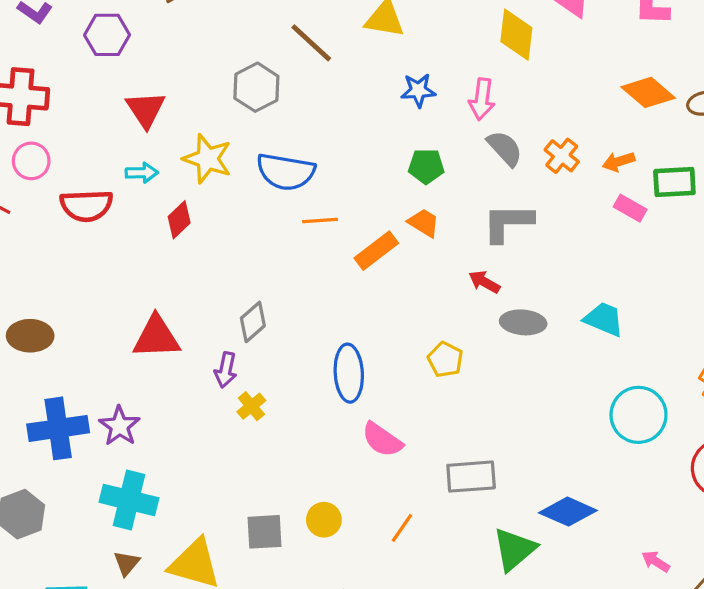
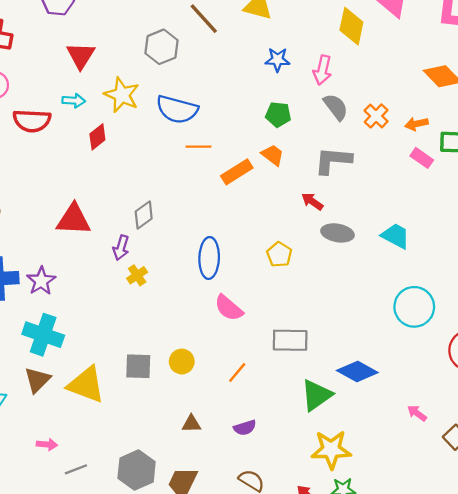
brown triangle: (127, 563) -> (37, 380), size x1.4

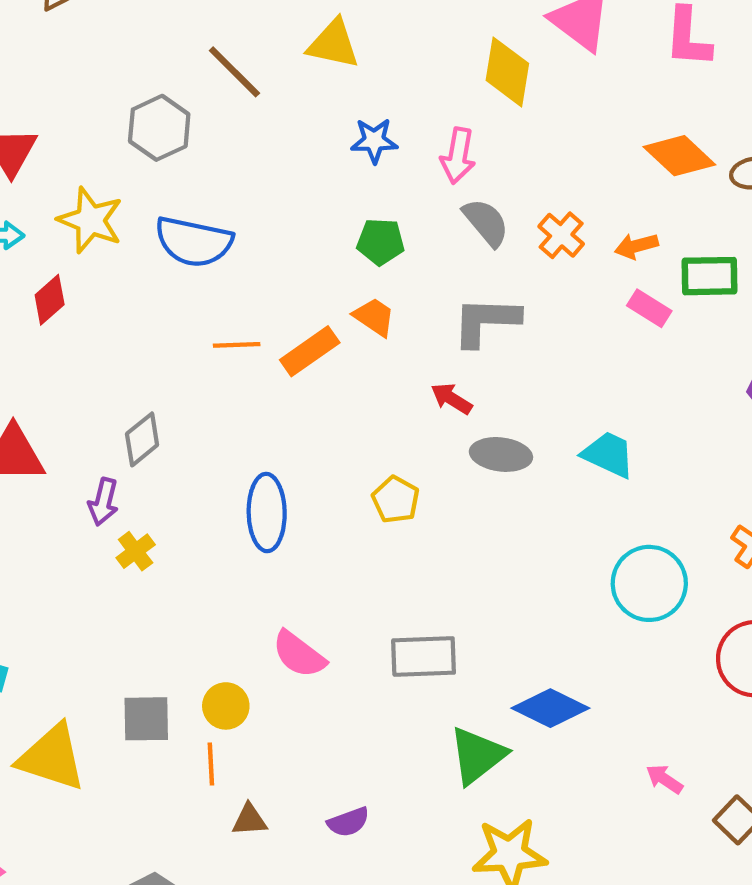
orange line: (198, 147) -> (237, 345), moved
pink semicircle: (229, 308) -> (299, 654), moved
orange line: (237, 372) -> (211, 764), moved, turned -40

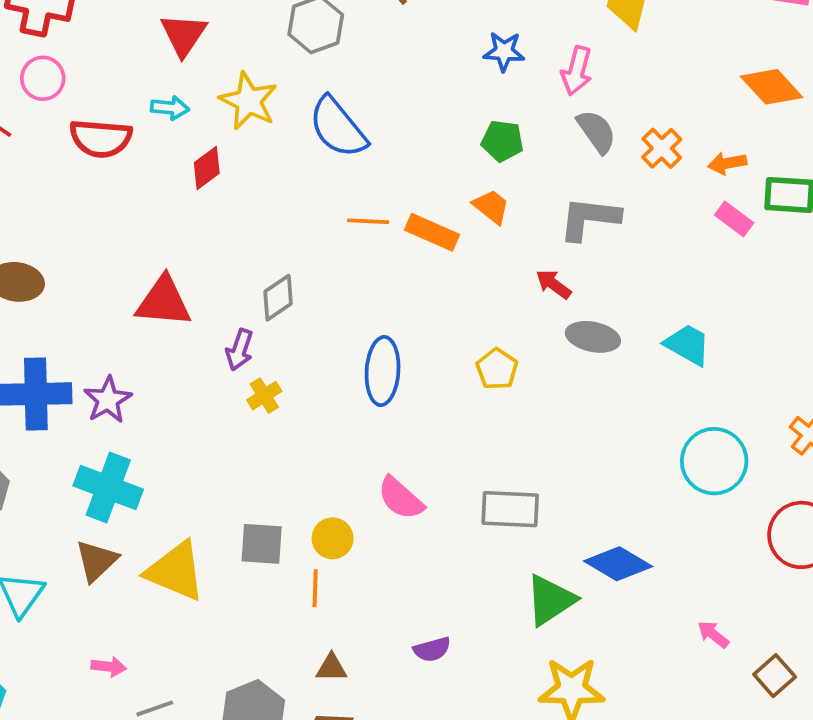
blue semicircle: (194, 242) -> (338, 127), turned 34
orange rectangle: (310, 351) -> (432, 232), turned 54
brown triangle: (249, 820) -> (331, 668), moved

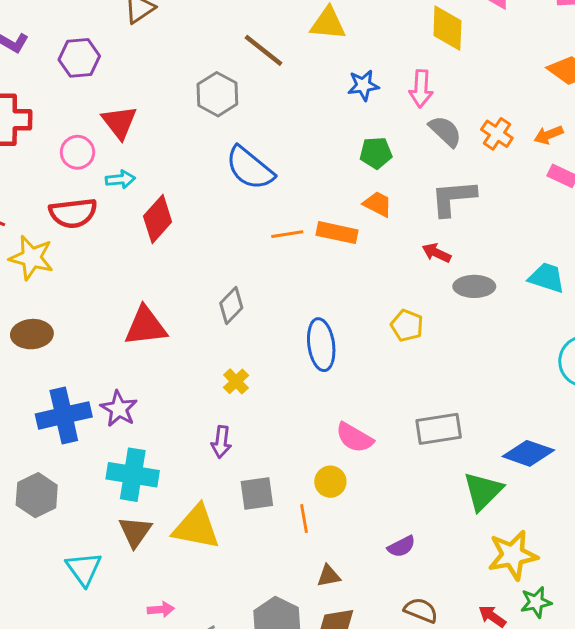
pink circle: (43, 78) -> (77, 152), moved
yellow star: (249, 101) -> (31, 258), moved
red diamond: (207, 168) -> (158, 219), size x1.4
purple arrow: (240, 350) -> (221, 442), moved
yellow circle: (333, 538) -> (330, 482), moved

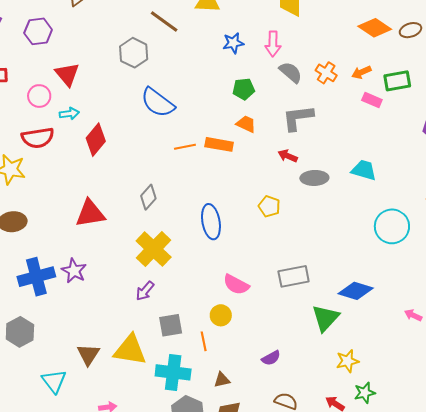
yellow cross: (236, 381) -> (154, 249), size x2.0
purple arrow: (221, 442) -> (145, 291), turned 35
cyan cross: (133, 475) -> (173, 372), moved
yellow star: (513, 555) -> (347, 361), size x0.7

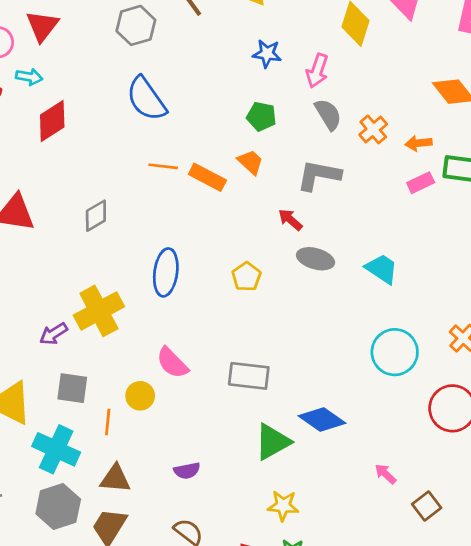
pink rectangle: (372, 100) -> (421, 183), turned -66
yellow cross: (154, 249) -> (99, 311), moved
brown triangle: (222, 380) -> (115, 479), size x1.4

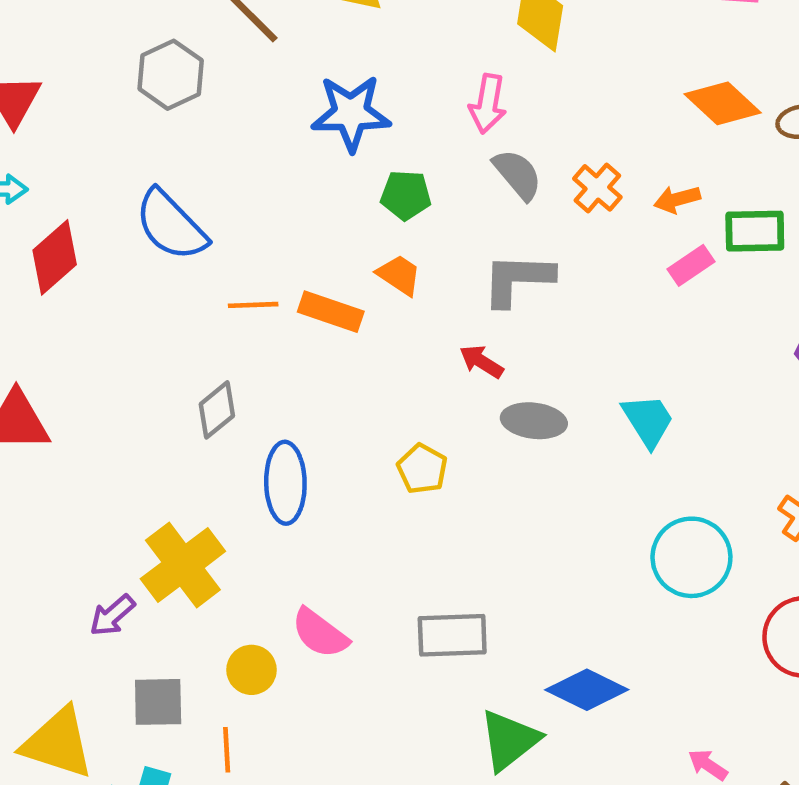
blue star: (267, 54) -> (351, 113), moved, size x1.6
blue semicircle: (146, 99) -> (171, 225), moved
gray diamond: (96, 216) -> (217, 410), moved
cyan trapezoid: (382, 269) -> (648, 421), turned 33
yellow circle: (140, 396) -> (252, 670), moved

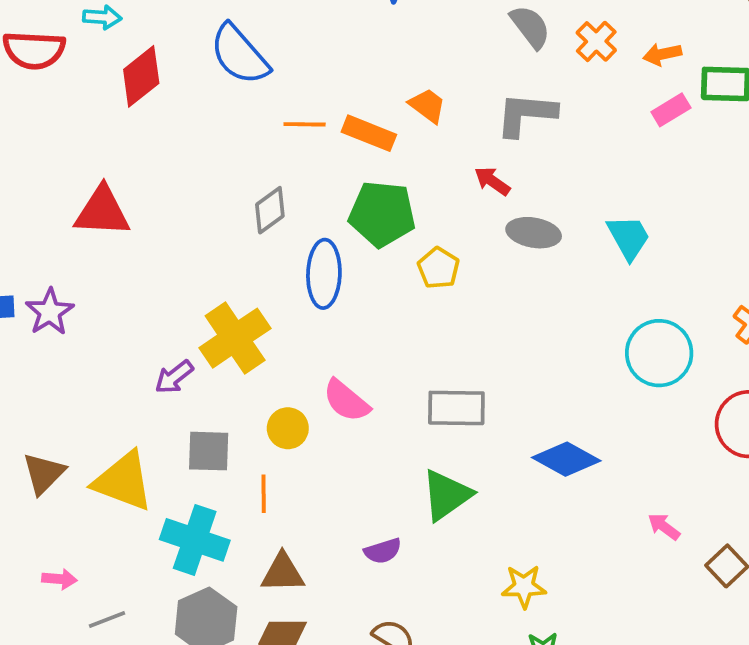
green pentagon: (406, 195) -> (382, 214), moved, size x1.6
green triangle: (509, 740) -> (446, 495), moved

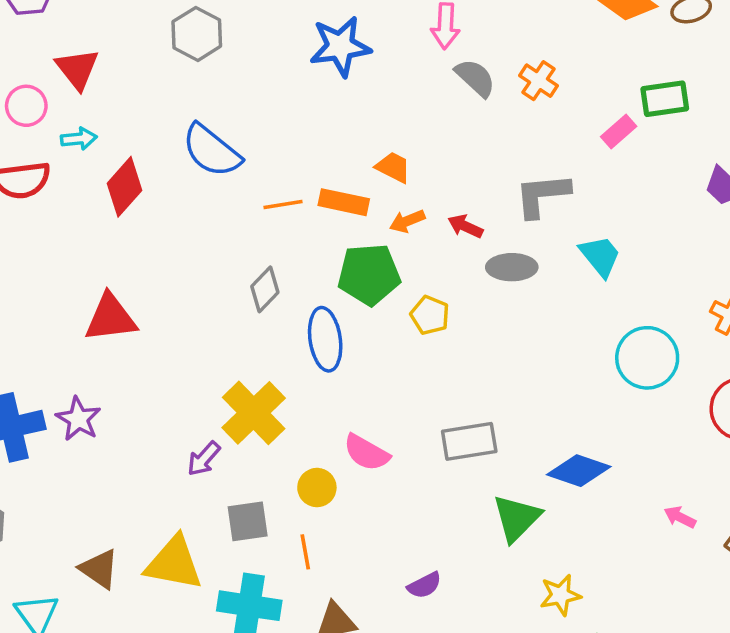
orange arrow: (662, 54) -> (407, 221), moved
gray L-shape: (526, 114) -> (542, 195), moved
brown triangle: (44, 473) -> (99, 569), turned -30
green triangle: (446, 495) -> (517, 518), moved

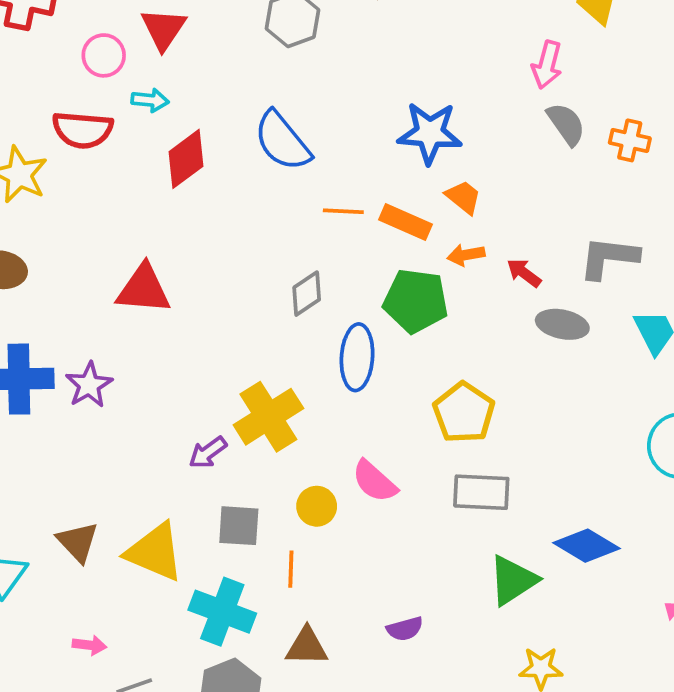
blue star: (340, 46) -> (430, 133), moved
orange cross: (539, 81) -> (630, 140), turned -33
yellow pentagon: (430, 315) -> (464, 413), moved, size x1.5

